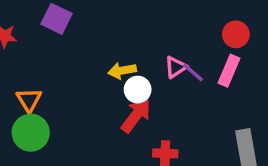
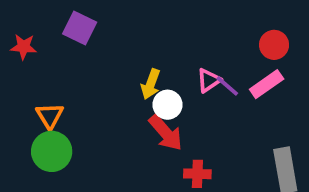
yellow arrow: (122, 71) -> (151, 84), turned -60
pink rectangle: (229, 71) -> (267, 84), turned 32
red arrow: (136, 115) -> (166, 133), turned 102

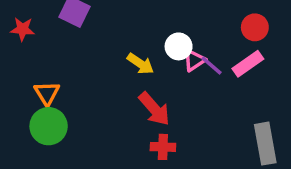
yellow arrow: (151, 84) -> (140, 64), turned -76
white circle: (167, 105) -> (179, 46), moved
red cross: (197, 174) -> (163, 147), moved

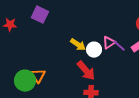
white circle: (179, 46) -> (94, 50), moved
orange triangle: (47, 93) -> (38, 76), moved

